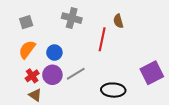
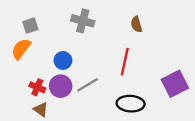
red line: (102, 39) -> (125, 62), moved
orange semicircle: (27, 49) -> (21, 49), moved
red cross: (32, 76) -> (37, 87), turned -32

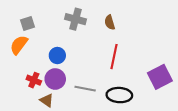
brown semicircle: (136, 24) -> (110, 22), moved
gray line: (87, 85) -> (85, 89), moved, turned 42
brown triangle: (41, 109) -> (47, 100), moved

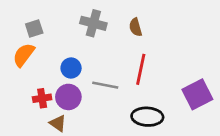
red cross: (34, 80) -> (42, 98), turned -32
gray line: (85, 89) -> (105, 85), moved

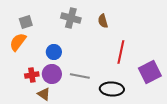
red line: (141, 69) -> (121, 52), moved
gray line: (105, 85) -> (80, 76), moved

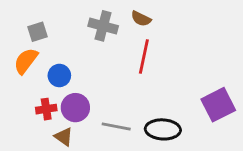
brown semicircle: (103, 21) -> (141, 19), moved, turned -48
blue circle: (54, 52) -> (59, 76), moved
red line: (121, 52) -> (144, 57), moved
gray line: (80, 76) -> (116, 127), moved

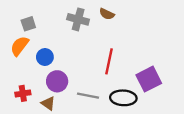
red line: (144, 57) -> (109, 61), moved
purple square: (218, 105) -> (149, 79), moved
red cross: (46, 109) -> (23, 93), moved

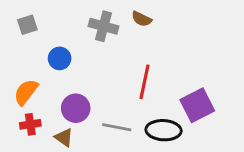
gray square: (28, 24) -> (27, 25), moved
orange semicircle: (20, 46) -> (26, 92), moved
blue circle: (45, 57) -> (60, 58), moved

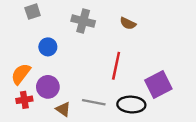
brown semicircle: (142, 19) -> (128, 23), moved
gray square: (27, 25) -> (33, 12), moved
purple circle: (76, 108) -> (48, 87), moved
brown triangle: (64, 138) -> (63, 109), moved

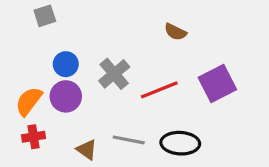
gray cross: (83, 21) -> (114, 74), moved, turned 35
red line: (116, 66) -> (159, 90), turned 56
purple square: (158, 85) -> (217, 84), moved
purple circle: (48, 87) -> (66, 96), moved

